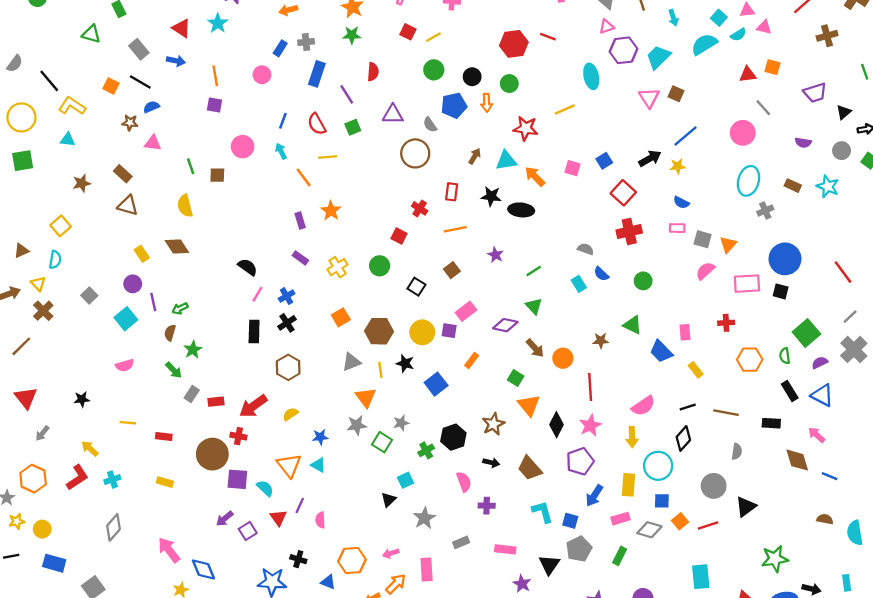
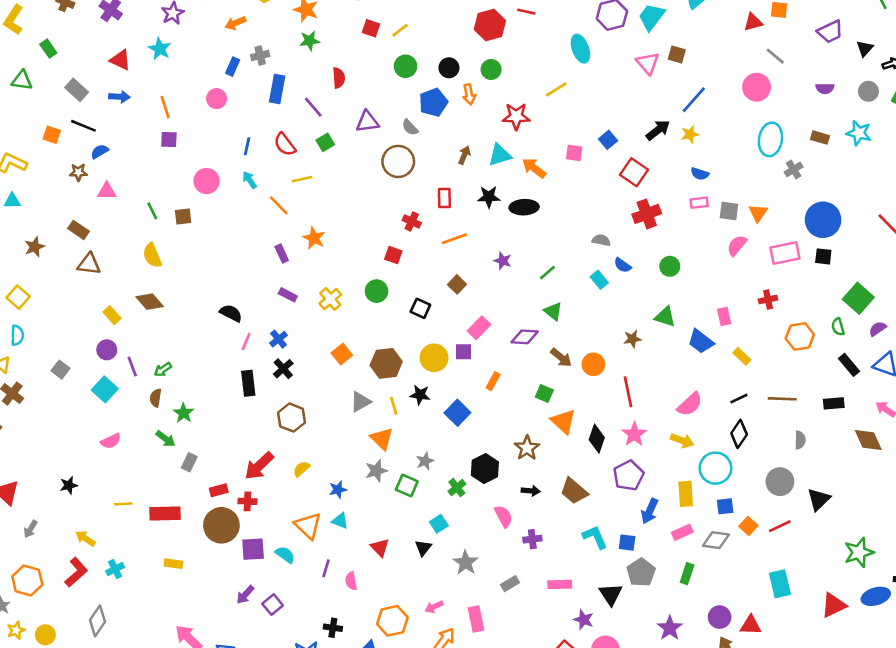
red rectangle: (216, 402) -> (219, 490), moved
red rectangle: (164, 436) -> (165, 513), size x1.6
yellow arrow: (632, 437) -> (682, 441), turned -60
red triangle: (278, 518) -> (380, 548), moved
gray diamond: (113, 527) -> (97, 621), moved

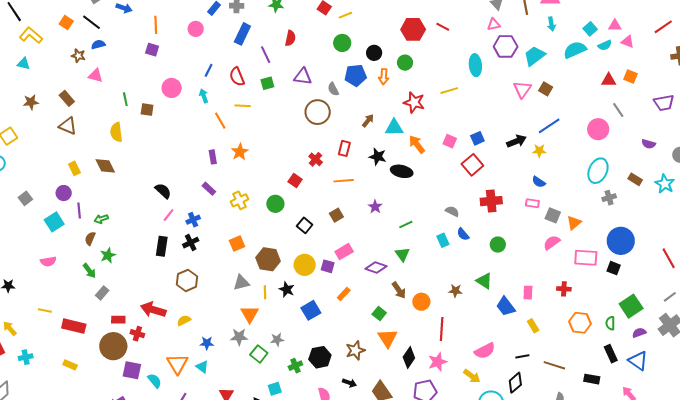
red square: (634, 172) -> (472, 165), moved
red arrow: (259, 466) -> (153, 310), turned 45

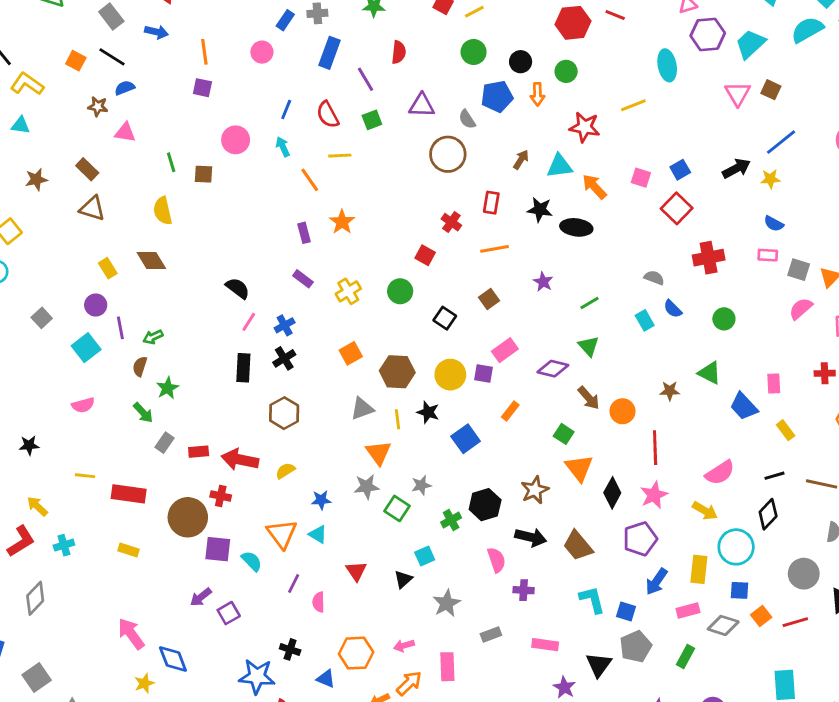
red rectangle: (118, 320) -> (199, 452), moved
black arrow: (349, 383) -> (531, 537), size x1.5

